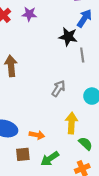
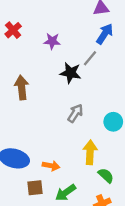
purple star: (29, 14) -> (52, 41), moved
black star: (68, 37) -> (70, 73), moved
gray line: (82, 55) -> (90, 58), moved, turned 48

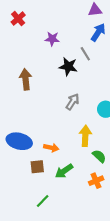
red cross: (13, 30) -> (18, 19), moved
gray line: (90, 58) -> (85, 54), turned -72

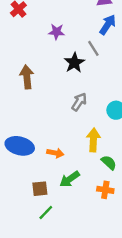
black star: (68, 67) -> (74, 63), turned 30
brown square: (37, 167) -> (40, 189), moved
orange cross: (96, 181) -> (105, 190), turned 32

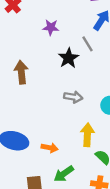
gray arrow: (79, 102) -> (73, 97), turned 66

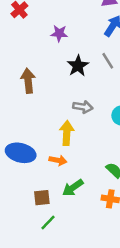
gray line: (87, 44) -> (108, 61), moved
yellow arrow: (87, 135) -> (67, 133), moved

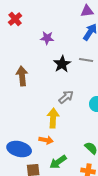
gray line: (108, 61) -> (86, 60), turned -48
gray arrow: (83, 107) -> (66, 97), turned -49
blue ellipse: (21, 153) -> (19, 149), moved

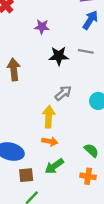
black star: (62, 64) -> (59, 56), turned 30
orange arrow: (46, 140) -> (50, 141), moved

